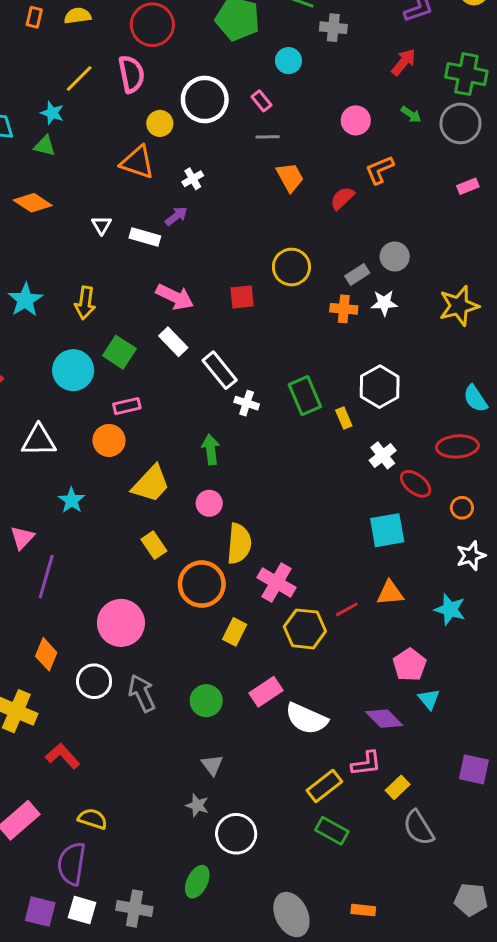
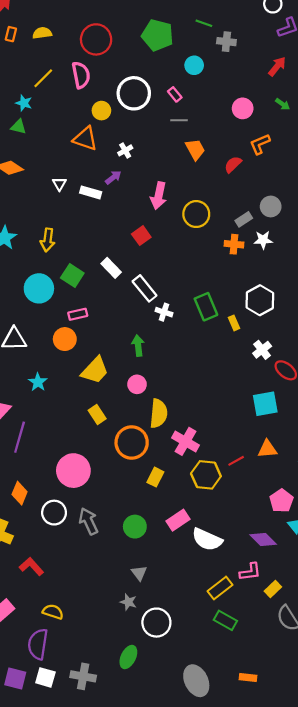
pink arrow: (175, 297) -> (159, 196), moved, turned 76
red square: (242, 297) -> (141, 236), moved, turned -30

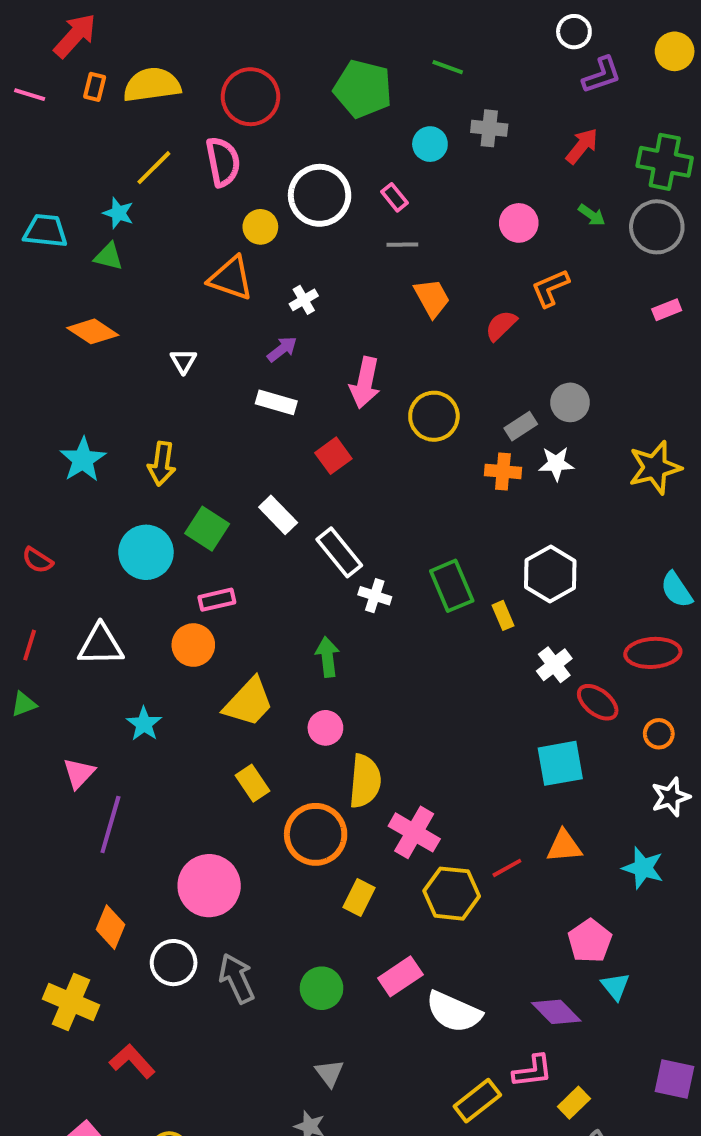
yellow semicircle: (42, 33) -> (152, 85), size x1.6
gray cross: (226, 42) -> (489, 128), moved
white rectangle: (91, 192) -> (276, 402), moved

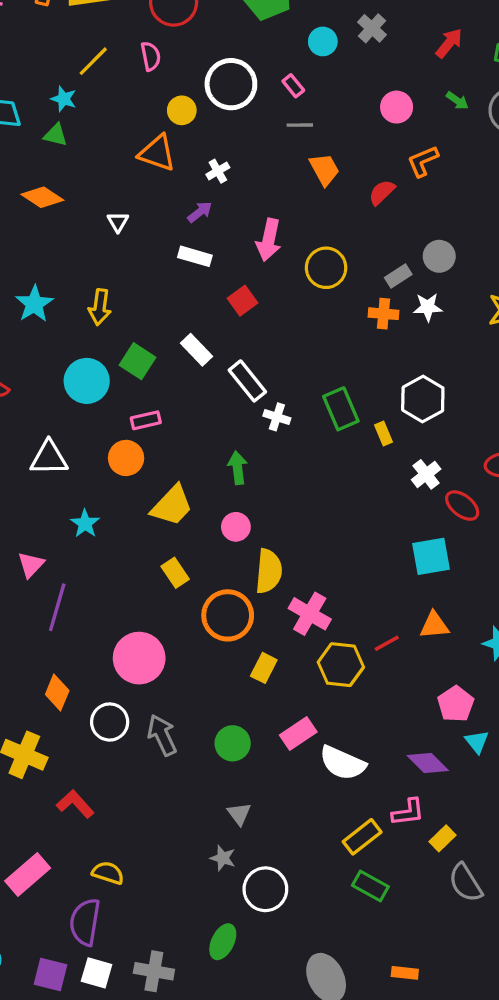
gray cross: (489, 128) -> (372, 28), turned 36
pink semicircle: (223, 162) -> (151, 56), size x0.7

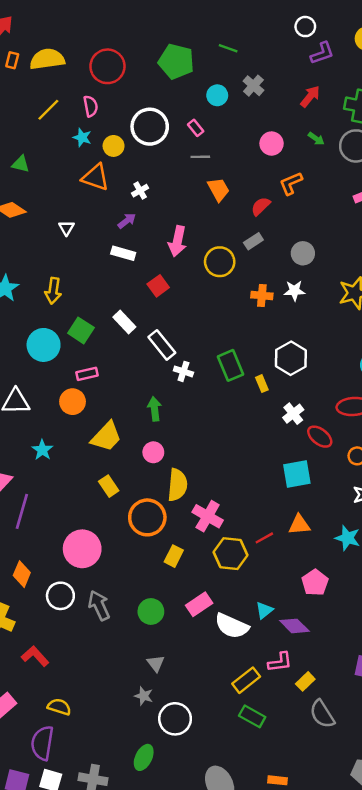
cyan star: (64, 99) -> (82, 137), moved
gray rectangle: (398, 276) -> (253, 241), moved
cyan triangle: (477, 742) -> (264, 610), moved, turned 30

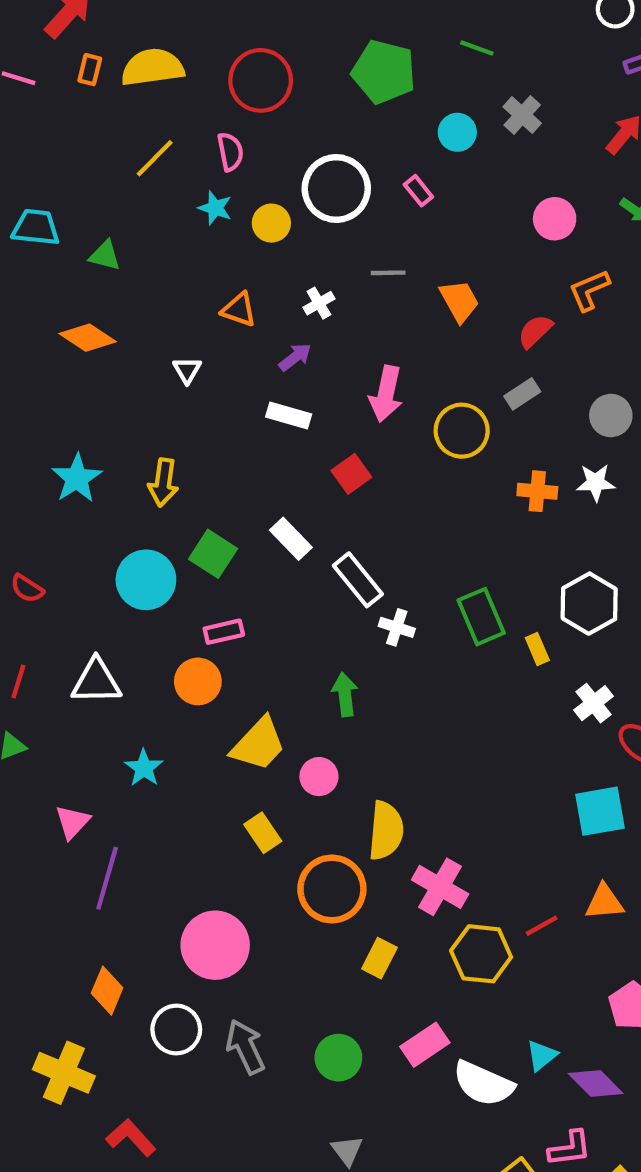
gray line: (200, 157) -> (388, 273), moved
orange triangle: (95, 177) -> (239, 310), moved, size x0.7
pink circle: (153, 452) -> (319, 777), moved

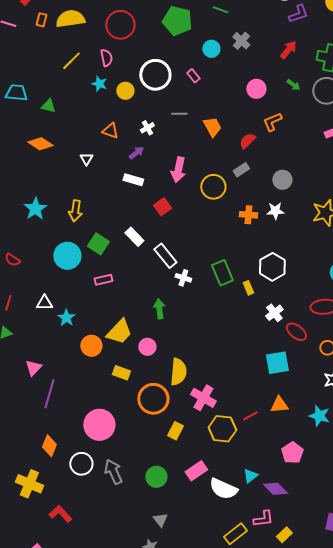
white triangle: (96, 681) -> (44, 303), size x0.7
orange circle: (198, 681) -> (91, 346), moved
cyan star: (144, 768) -> (66, 318), moved
yellow rectangle: (263, 833) -> (121, 373), turned -36

